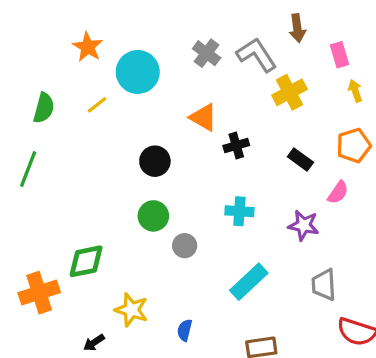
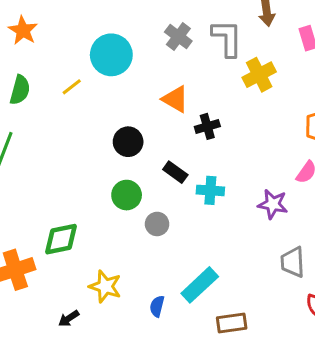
orange star: (88, 47) -> (23, 30), moved
gray L-shape: (257, 55) -> (227, 38), turned 33
black rectangle: (300, 160) -> (175, 172), moved
cyan rectangle: (249, 282) -> (200, 285), moved

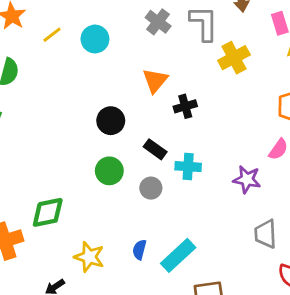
cyan circle: (111, 55) -> (95, 39), size x0.7
yellow line: (72, 87) -> (52, 35), moved
orange triangle: (175, 99) -> (155, 81), turned 40
gray circle: (157, 224) -> (151, 188), moved
blue semicircle: (157, 306) -> (139, 250), moved

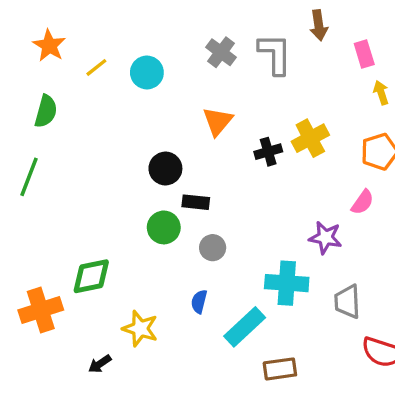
yellow cross: (234, 58) -> (310, 138), moved
black cross: (185, 106) -> (268, 152), moved
black rectangle: (155, 149) -> (196, 202), moved, turned -30
cyan cross: (188, 167) -> (287, 283), moved, size x1.4
blue semicircle: (139, 250) -> (199, 302), moved

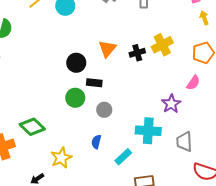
orange triangle: (218, 121) -> (107, 49), moved
purple star: (325, 238) -> (171, 104), turned 30
green diamond: (91, 276) -> (32, 127), turned 55
cyan rectangle: (245, 327) -> (123, 157), size x0.7
yellow star: (140, 329) -> (61, 158), turned 30

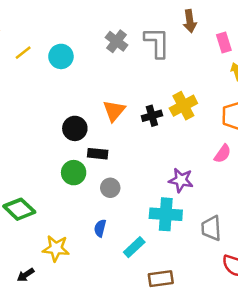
purple star: (171, 104) -> (181, 180), moved, turned -30
yellow star: (61, 158) -> (56, 248), turned 30

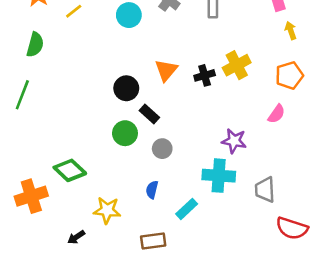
cyan circle: (61, 56) -> (129, 15), moved
black rectangle: (98, 154) -> (149, 114), turned 36
brown rectangle: (161, 279) -> (153, 241), moved

